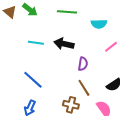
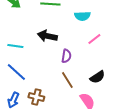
cyan line: (36, 43) -> (15, 46), moved
brown cross: (71, 105) -> (36, 97), moved

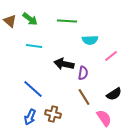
cyan semicircle: (82, 16) -> (90, 40), moved
black arrow: (47, 36) -> (64, 64), moved
cyan line: (15, 46) -> (34, 46), moved

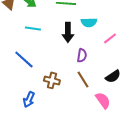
black arrow: (64, 64) -> (68, 32), moved, turned -102
blue line: (33, 89) -> (24, 59), moved
brown cross: (53, 114) -> (52, 80), moved

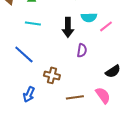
pink line: (110, 38) -> (106, 26), moved
brown line: (83, 79) -> (75, 97), moved, turned -66

